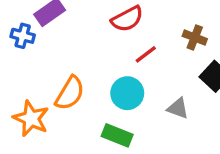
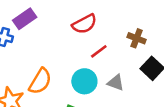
gray triangle: (178, 108) -> (116, 83), moved

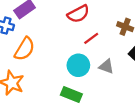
orange semicircle: (40, 81) -> (25, 49), moved

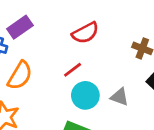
red line: (91, 38) -> (73, 70), moved

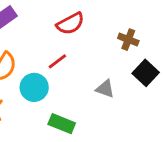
cyan circle: (85, 95) -> (34, 87), moved

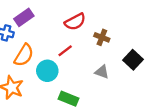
brown cross: (128, 40) -> (102, 37), moved

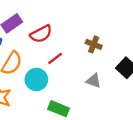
red semicircle: (75, 22) -> (41, 34), moved

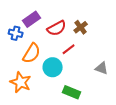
brown cross: (94, 44) -> (81, 27), moved, turned 32

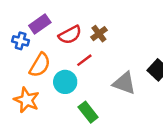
gray triangle: (102, 68) -> (124, 83), size x1.5
green rectangle: (72, 92) -> (88, 112), turned 30

